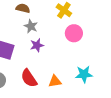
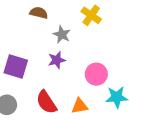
gray star: (31, 26) -> (62, 35), moved
pink circle: (74, 33) -> (96, 74), moved

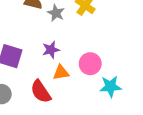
gray star: (62, 35) -> (56, 13), moved
orange triangle: (80, 106) -> (61, 73), moved

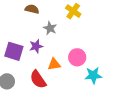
gray star: (56, 13) -> (50, 28), moved
purple star: (51, 50) -> (36, 46), moved

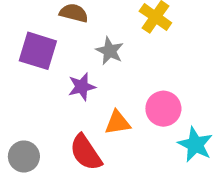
purple square: (14, 51) -> (38, 51), moved
cyan star: (93, 75) -> (195, 145), turned 30

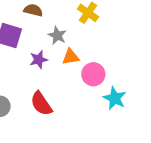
orange triangle: (118, 123) -> (71, 57), moved

